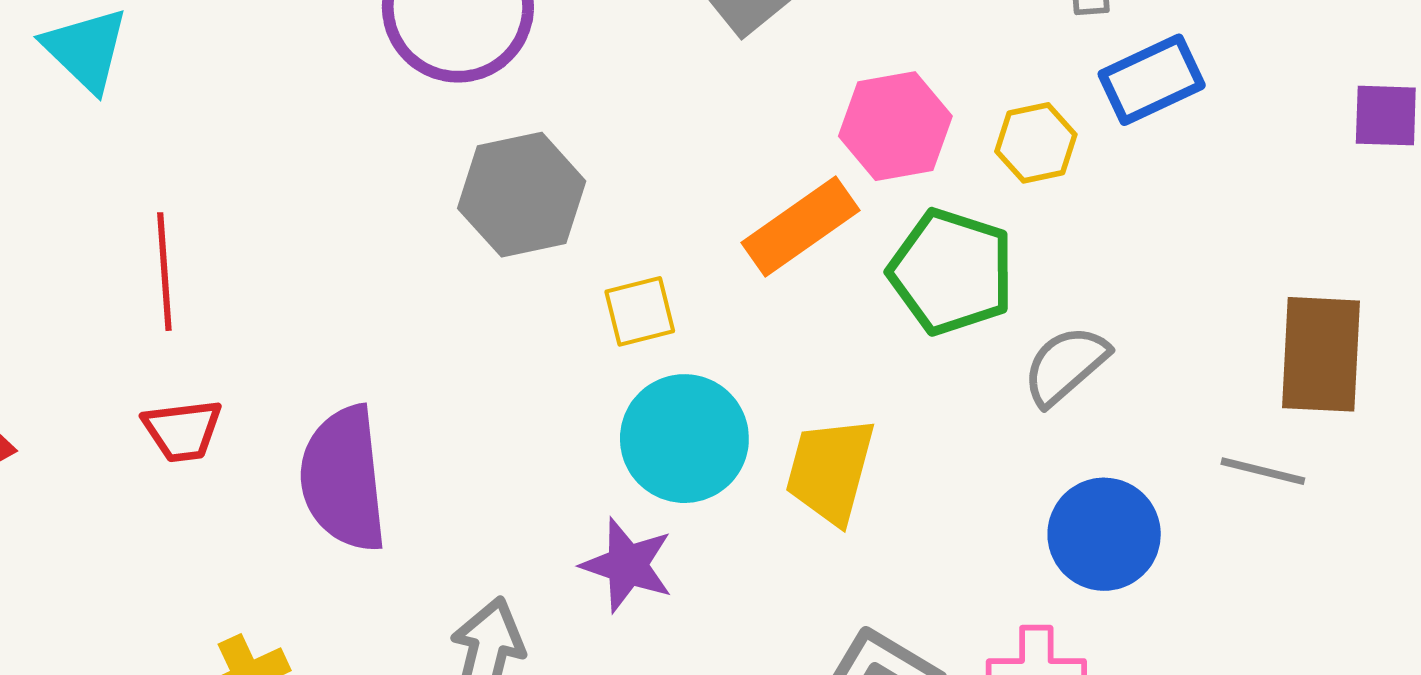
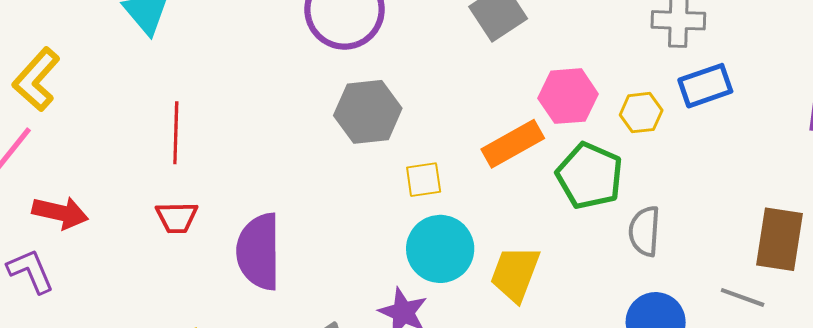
gray semicircle: (1066, 365) -> (645, 231), turned -51

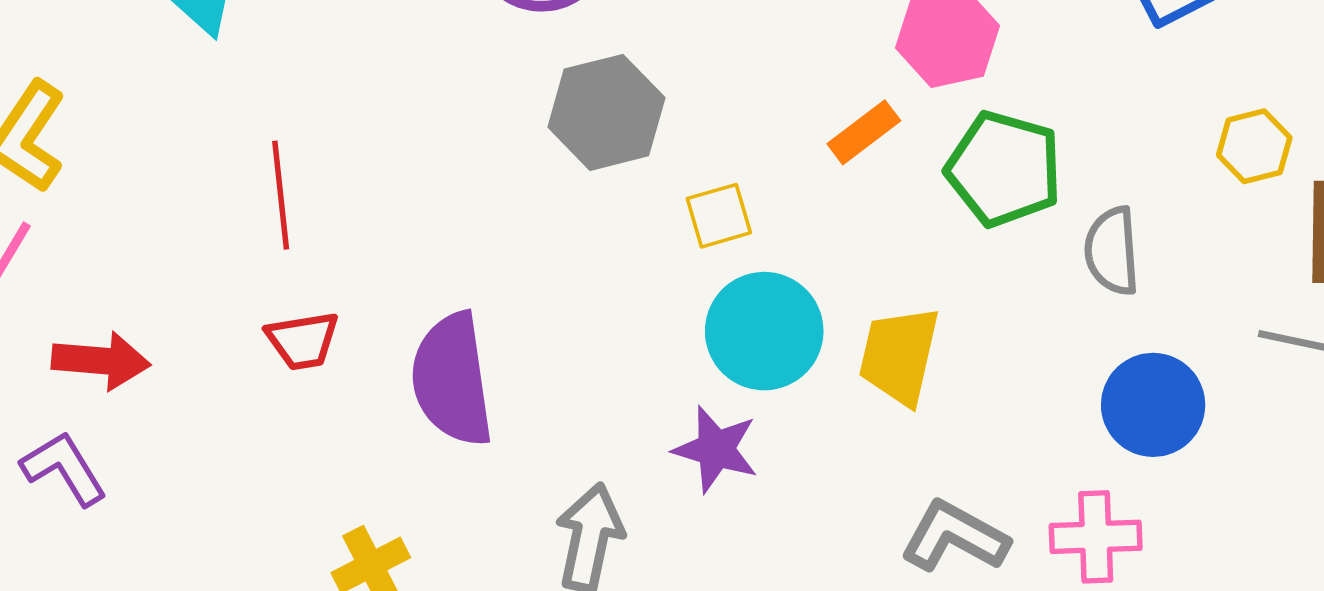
yellow hexagon: (641, 113) -> (1254, 146), moved
orange rectangle: (513, 144) -> (864, 132), size x0.7

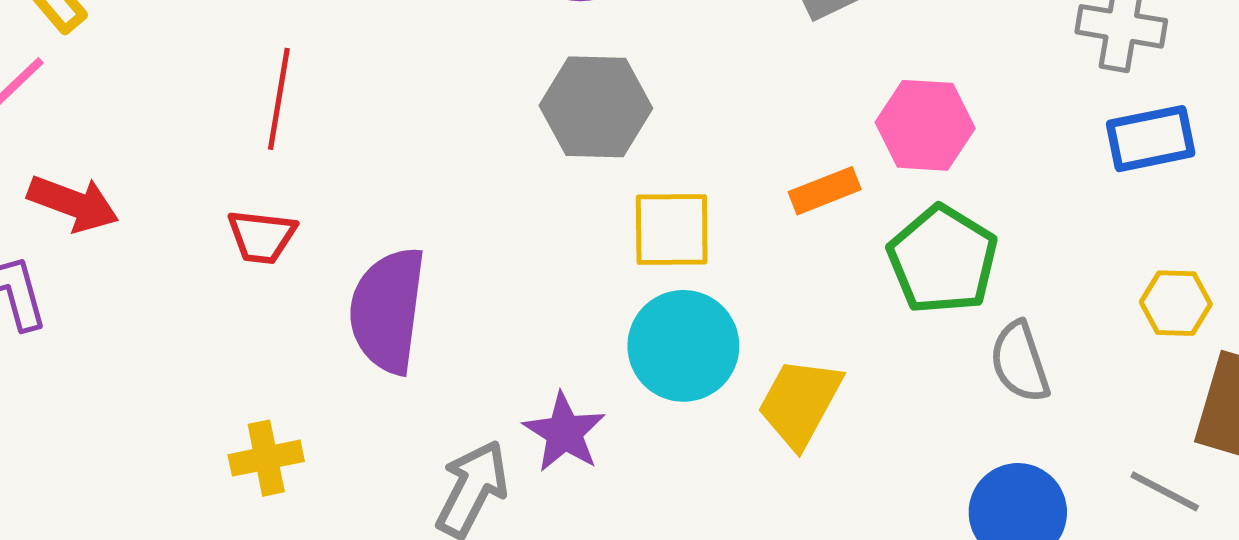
yellow square: (719, 216) -> (672, 229), size x1.4
gray semicircle: (1112, 251) -> (1020, 362), turned -30
purple star: (716, 449) -> (564, 432), moved

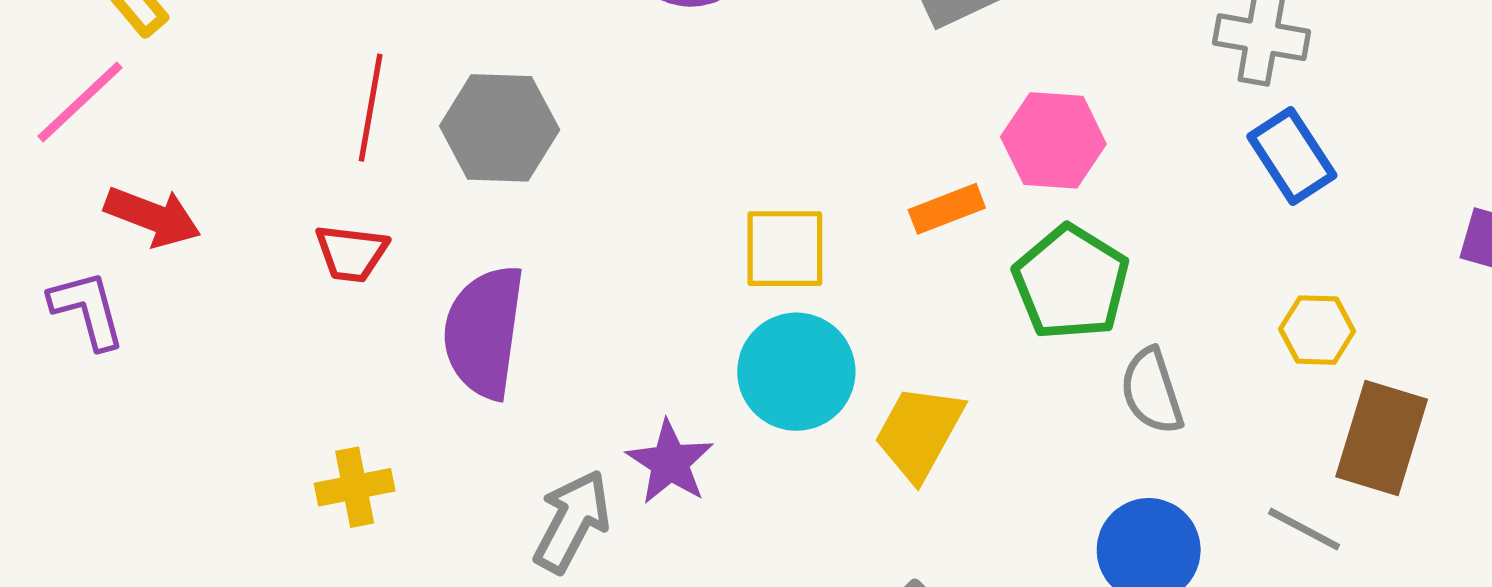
gray hexagon: (596, 107) -> (500, 128), moved
blue rectangle: (1151, 139) -> (1292, 156), turned 68

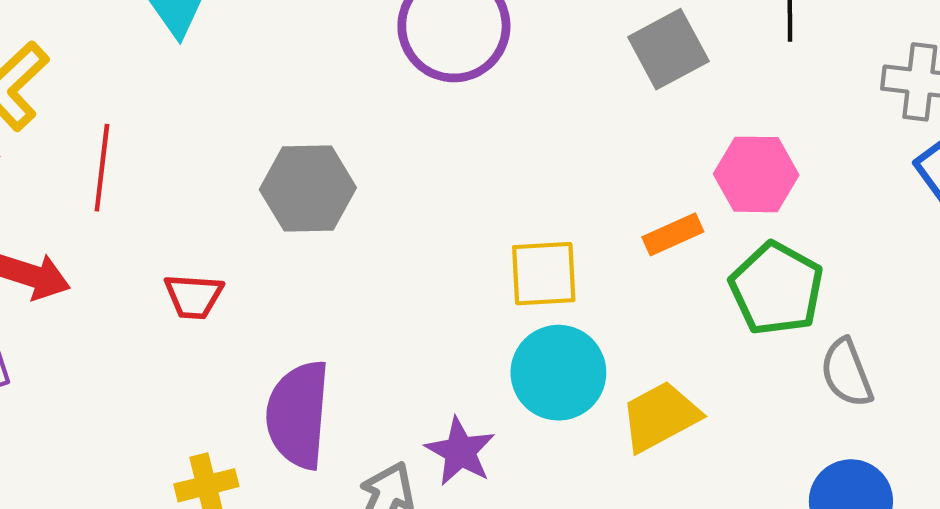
red line: (371, 108) -> (102, 168), moved
purple semicircle: (484, 332) -> (298, 415), moved
yellow trapezoid: (919, 433) -> (660, 416), turned 36

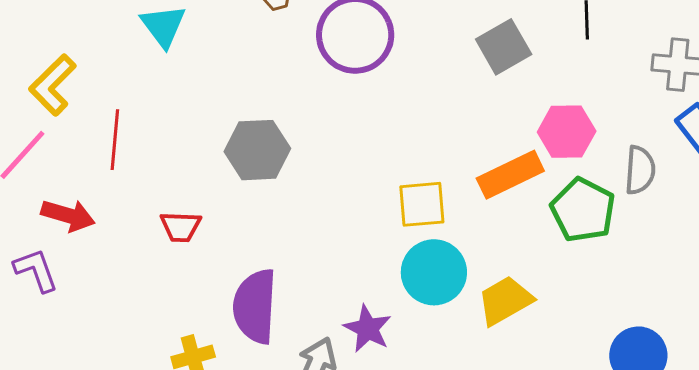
orange rectangle: (673, 234) -> (510, 175), size x1.6
gray semicircle: (847, 373) -> (640, 170), moved, turned -153

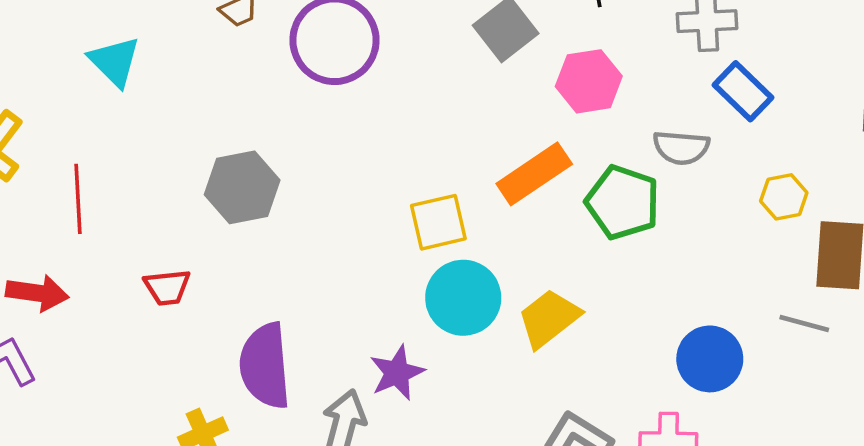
pink hexagon: (567, 132) -> (589, 81), moved
gray semicircle: (640, 170) -> (681, 148), turned 99
purple star: (368, 329) -> (397, 373), turned 30

